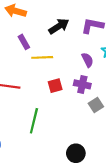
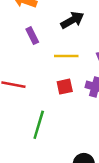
yellow line: (42, 57) -> (66, 56), moved

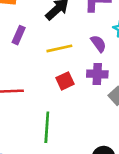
purple rectangle: (32, 36) -> (19, 35), turned 63

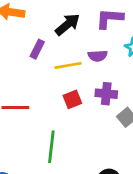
purple rectangle: (19, 35) -> (37, 49), moved
purple semicircle: (98, 44) -> (98, 56), moved, turned 120

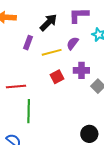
purple semicircle: (98, 56) -> (73, 43), turned 136
green line: (51, 147) -> (29, 111), moved

